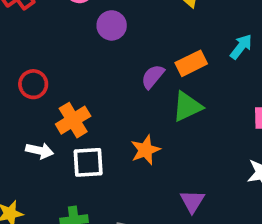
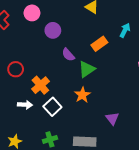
purple semicircle: (153, 77) -> (68, 55), moved, turned -72
green triangle: (187, 107) -> (87, 69), moved
white square: (88, 162) -> (52, 107), turned -30

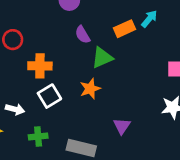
cyan arrow: (125, 30) -> (149, 19), moved
orange cross: (40, 85) -> (40, 66), turned 30
white arrow: (25, 105) -> (15, 109), moved

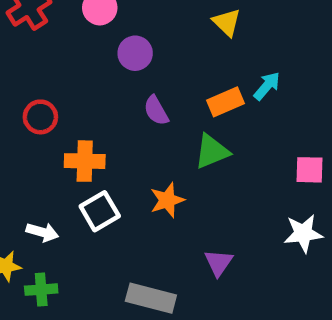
green triangle: (102, 58) -> (212, 151), moved
green cross: (38, 137) -> (41, 290), moved

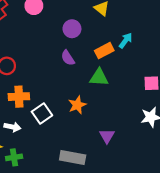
purple circle: (135, 53) -> (72, 29), moved
green triangle: (212, 151) -> (99, 77), turned 30
orange cross: (85, 161) -> (19, 97), moved

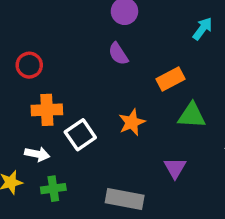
orange rectangle: (104, 51) -> (170, 79), moved
green triangle: (99, 77) -> (192, 115), moved
green cross: (14, 157) -> (53, 189), moved

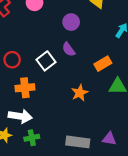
white square: (80, 135) -> (46, 61), moved
white arrow: (37, 154) -> (20, 116), size x1.5
purple triangle: (175, 168) -> (109, 139), moved, turned -48

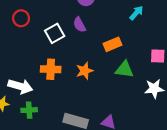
red circle: (12, 60) -> (21, 18), moved
orange cross: (25, 88) -> (51, 69), moved

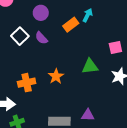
white square: (55, 33) -> (20, 36), moved
orange rectangle: (112, 44) -> (71, 25), moved

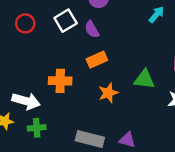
orange rectangle: (71, 25) -> (97, 60), moved
orange star: (56, 76) -> (108, 93), moved

